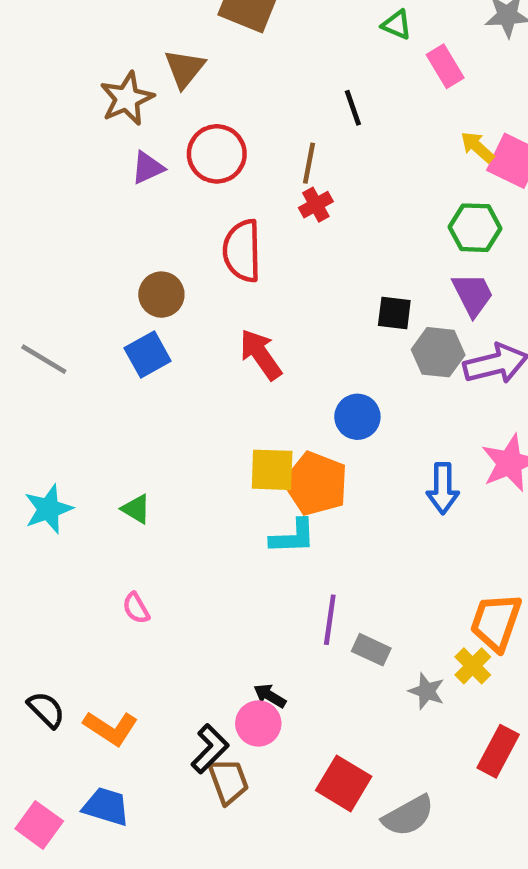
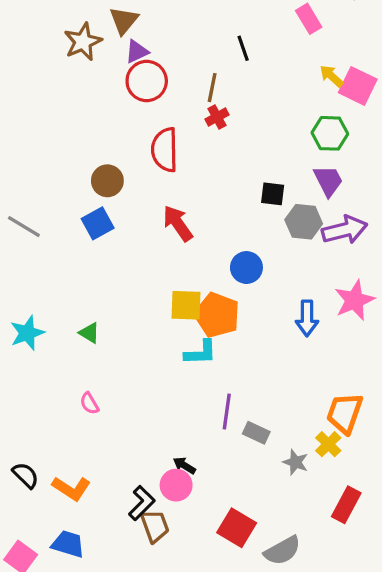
purple triangle: (148, 168) -> (137, 52), moved

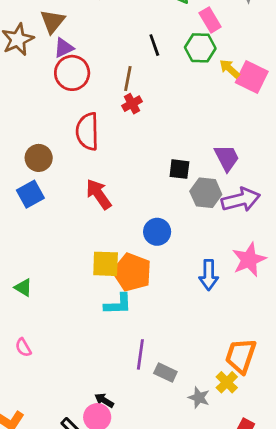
green hexagon: (330, 133) -> (200, 48), moved

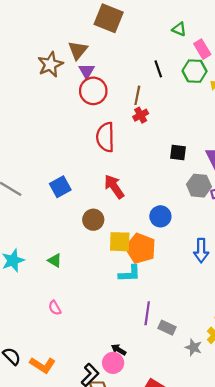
purple triangle: (64, 48) -> (87, 71), turned -35
brown circle: (39, 158) -> (93, 220), moved
black square: (179, 169) -> (178, 153), moved

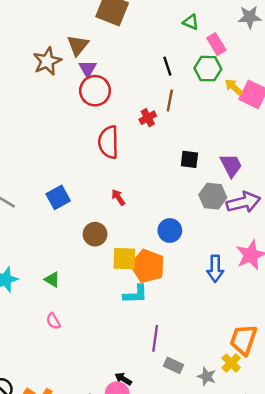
brown line: (137, 95) -> (170, 100), moved
red arrow: (114, 187) -> (118, 197), size x0.6
pink semicircle: (55, 308) -> (53, 321), moved
gray rectangle: (167, 328) -> (174, 365), moved

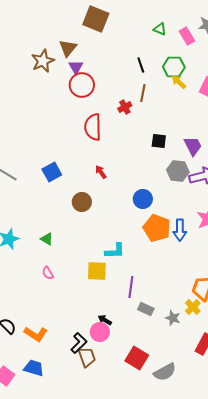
pink rectangle: (216, 44) -> (187, 36), moved
yellow arrow: (234, 87) -> (179, 82), moved
yellow square: (124, 259) -> (97, 271), moved
orange pentagon: (148, 266) -> (157, 228), moved

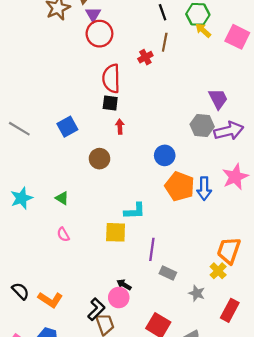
black square: (159, 141) -> (110, 103), moved
red arrow: (101, 172) -> (120, 127), turned 32
gray star: (173, 318) -> (197, 293), moved

